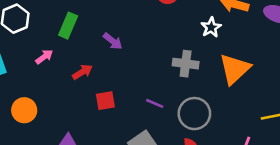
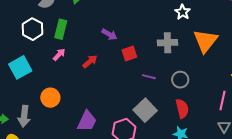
green rectangle: (68, 26) -> (61, 29), moved
red square: (105, 101) -> (129, 54), moved
gray circle: (194, 114) -> (180, 80), size x0.7

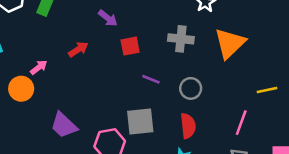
pink arrow: (59, 54) -> (39, 67), moved
gray square: (145, 110) -> (140, 122), turned 30
purple trapezoid: (87, 121) -> (64, 125), turned 100

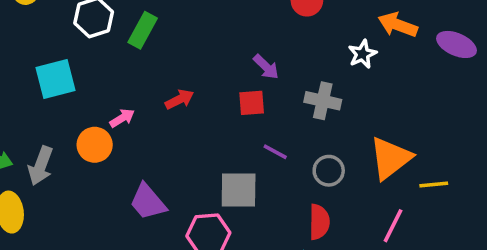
purple arrow: (108, 18) -> (266, 67), moved
orange triangle: (230, 43) -> (390, 158), moved
gray square: (140, 122) -> (239, 190), moved

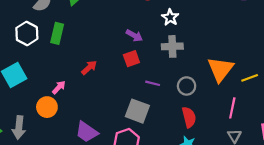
white star: (362, 54) -> (170, 17), moved
gray square: (239, 190) -> (137, 111), turned 35

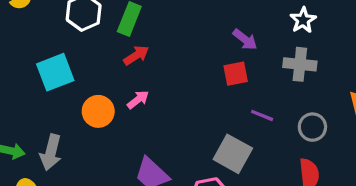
red arrow: (89, 68) -> (136, 55), moved
pink arrow: (59, 87) -> (138, 100), moved
orange circle: (47, 107) -> (98, 111), moved

